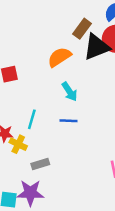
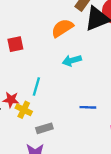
cyan arrow: (70, 92) -> (72, 60), turned 108
blue line: (68, 121) -> (88, 107), moved

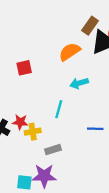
cyan line: (36, 86) -> (59, 109), moved
yellow cross: (24, 110) -> (33, 132), turned -35

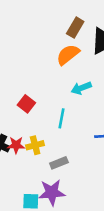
brown rectangle: (90, 26) -> (75, 28), moved
red square: (24, 68) -> (26, 104), moved, turned -35
red star: (20, 122) -> (16, 145), moved

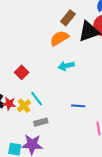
cyan line: (61, 118) -> (37, 99), moved, turned -56
yellow cross: (35, 145) -> (24, 106), turned -32

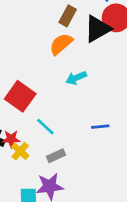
red square: (22, 72) -> (20, 96), size x1.6
yellow cross: (24, 106) -> (20, 151), moved

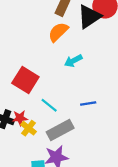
blue line: (100, 127) -> (88, 104), moved
gray rectangle: (56, 156) -> (60, 130), size x1.6

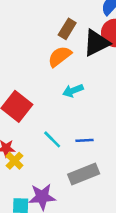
cyan line: (49, 105) -> (52, 139), moved
gray rectangle: (60, 130) -> (84, 174), moved

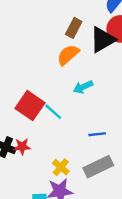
cyan line: (52, 139) -> (53, 112), moved
yellow cross: (14, 161) -> (61, 167), moved

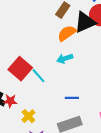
orange semicircle: (68, 55) -> (67, 33), moved
yellow cross: (61, 167) -> (28, 116), moved

